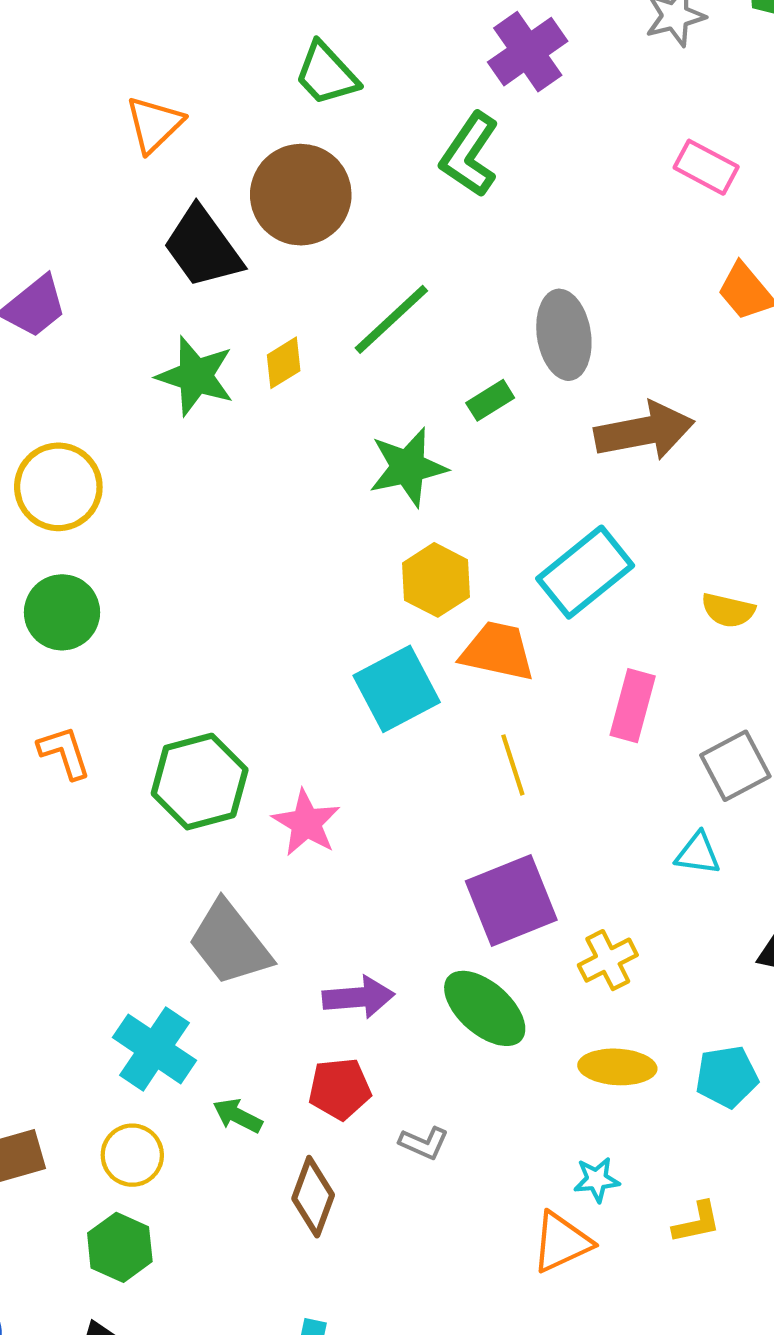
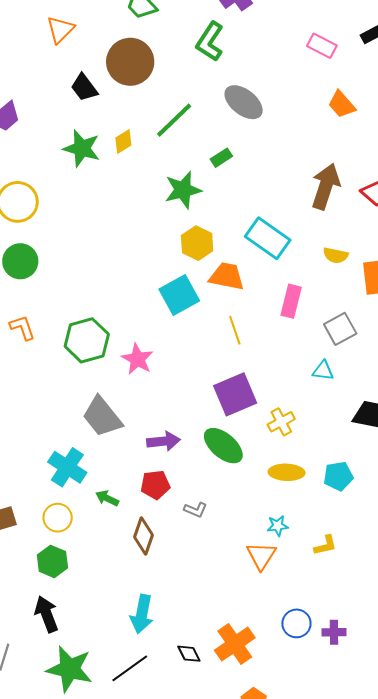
black trapezoid: (203, 247) -> (84, 87), size x0.7
gray ellipse: (564, 335) -> (244, 102), moved, turned -42
brown arrow: (644, 431) -> (326, 186), moved, turned -60
cyan rectangle: (585, 572) -> (268, 238), turned 75
orange triangle: (561, 1242) -> (261, 556), turned -32

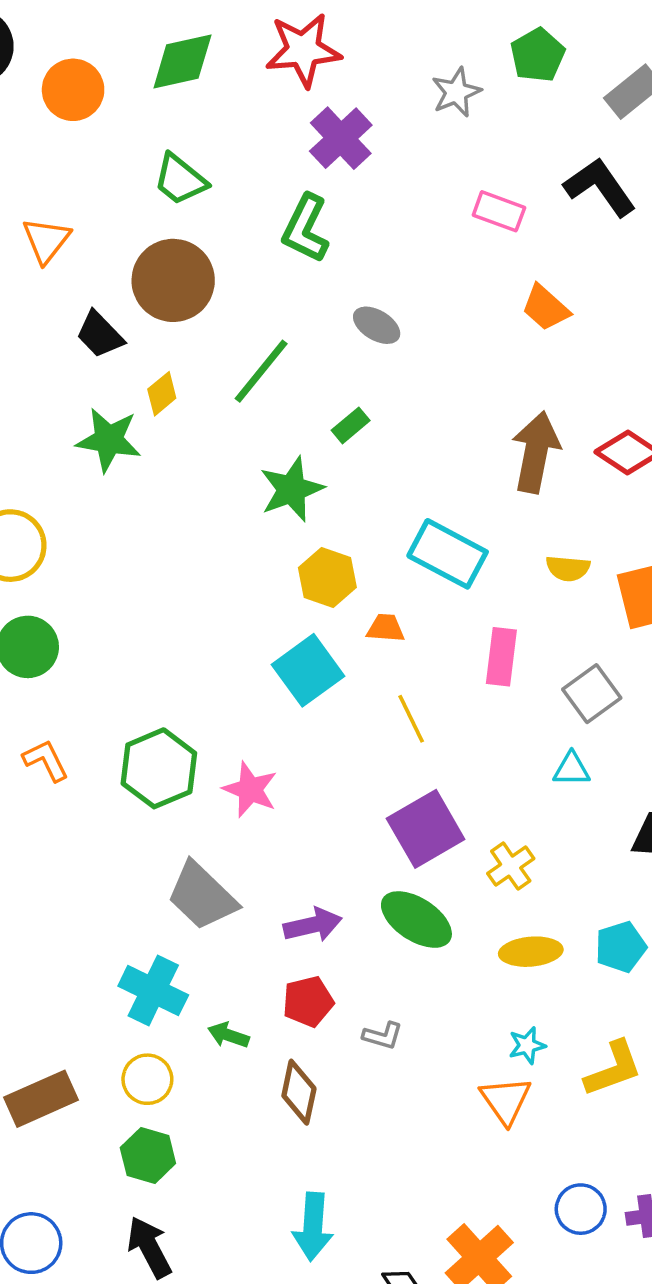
gray ellipse: (244, 102) -> (377, 325), size x0.7
yellow diamond: (123, 141) -> (162, 394), moved
orange trapezoid: (227, 276) -> (386, 628), size x0.6
yellow L-shape: (325, 545) -> (613, 1069), size x1.5

